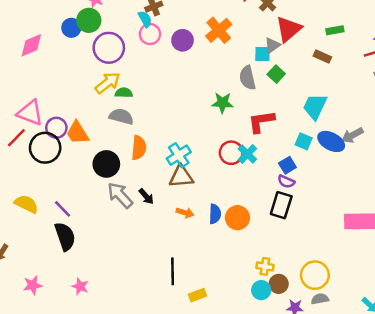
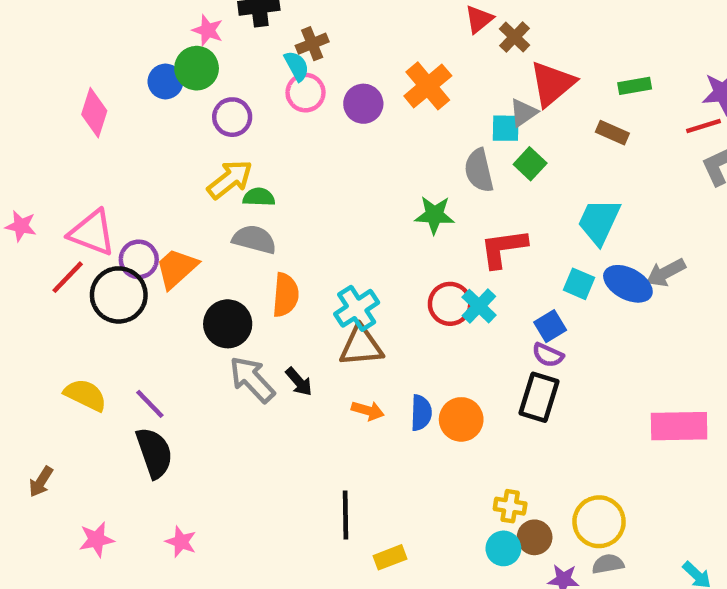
pink diamond: (31, 45) -> (94, 113), turned -50
purple circle: (109, 48) -> (232, 117), size x0.7
orange trapezoid: (78, 133) -> (177, 268), turned 80

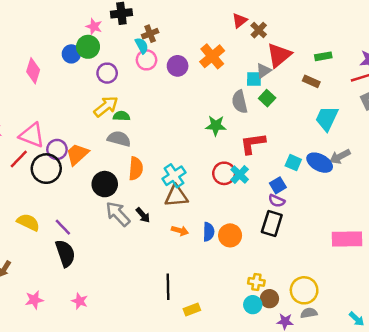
cyan trapezoid: (599, 222) -> (327, 118), moved

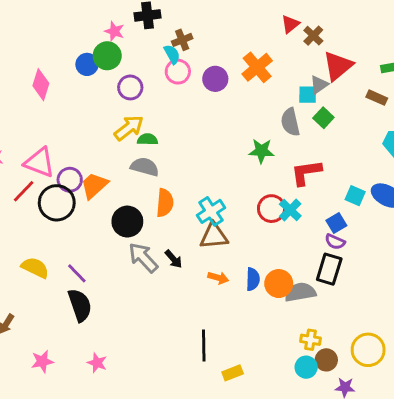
gray semicircle: (309, 313) -> (300, 292), moved, size x1.5

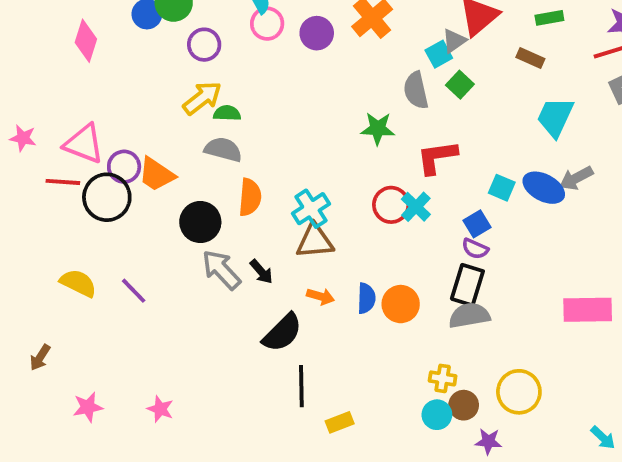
cyan square: (308, 95) -> (439, 54), turned -30
orange trapezoid: (94, 186) -> (156, 174), turned -104
red line: (24, 191) -> (63, 182), turned 50
gray semicircle: (300, 292) -> (469, 315), moved
black semicircle: (80, 305) -> (282, 333), moved, turned 64

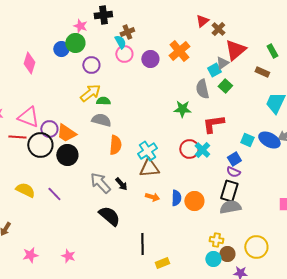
green rectangle: (549, 18) -> (272, 51), turned 72
black circle: (200, 222) -> (67, 155), moved
black semicircle: (282, 333) -> (109, 216), moved, turned -95

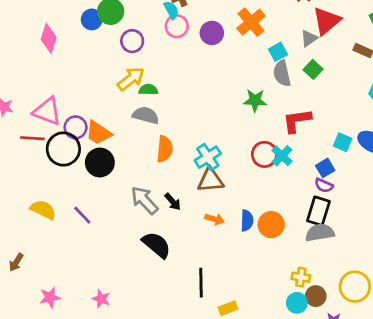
cyan square: (214, 70) -> (278, 52), moved

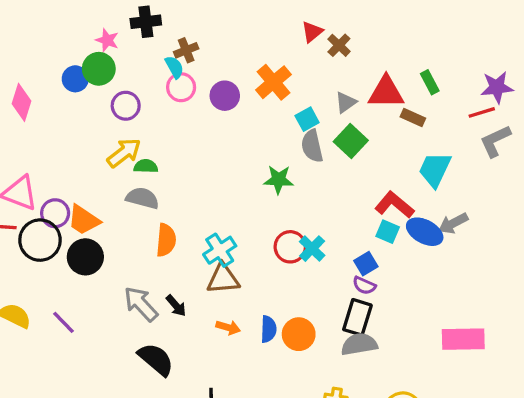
red triangle: (327, 21) -> (386, 92), moved, turned 40
green square: (313, 69) -> (351, 141), size x1.4
red L-shape: (297, 121) -> (394, 205), moved, turned 48

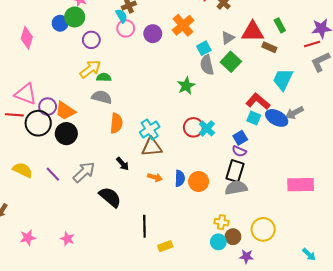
green star: (279, 180) -> (186, 86), turned -30
gray arrow: (141, 304) -> (84, 172), moved, turned 90

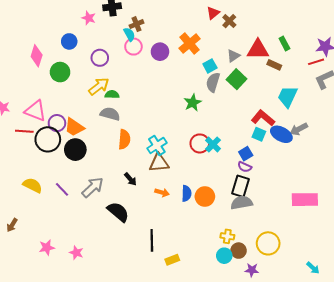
green circle: (75, 17) -> (60, 72), moved
gray semicircle: (207, 65) -> (213, 82), turned 30
pink star: (28, 238) -> (47, 248), moved

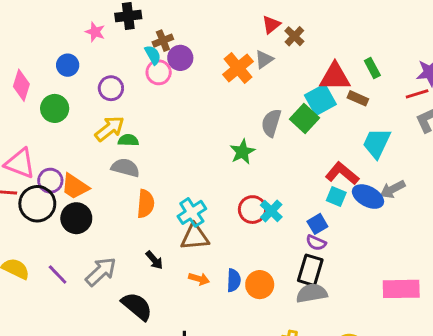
purple circle: (160, 52) -> (180, 58), moved
gray triangle: (233, 56) -> (264, 59), moved
cyan square: (210, 66) -> (320, 100), moved, size x1.5

